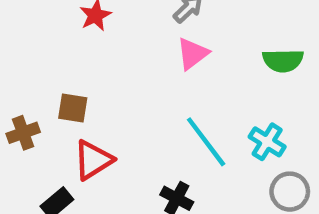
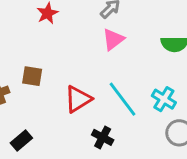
red triangle: (93, 160) -> (78, 99), moved

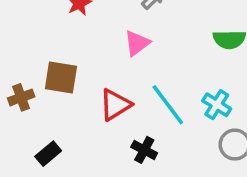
pink triangle: (113, 39) -> (137, 43), moved
brown square: (32, 76) -> (61, 78), size x1.4

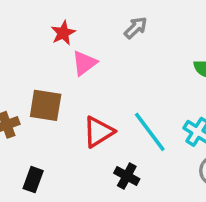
pink triangle: (137, 43) -> (84, 63), moved
black rectangle: (48, 154) -> (33, 180), turned -30

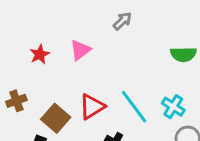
red star: (63, 33) -> (40, 54), moved
brown square: (46, 105) -> (56, 118), moved, turned 32

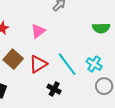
pink triangle: (80, 50) -> (38, 31), moved
brown square: (56, 118) -> (13, 59), moved

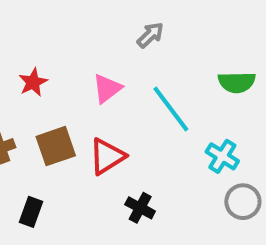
brown square: (13, 59) -> (56, 146), turned 30
cyan line: (67, 64) -> (171, 109), moved

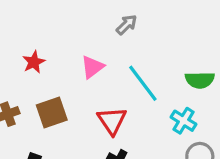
green semicircle: (237, 82) -> (200, 80), moved
red triangle: (107, 156) -> (112, 121), moved, turned -32

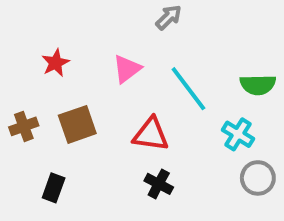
red triangle: (112, 121) -> (151, 134), turned -48

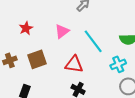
cyan cross: (238, 134) -> (118, 64), turned 35

